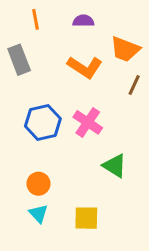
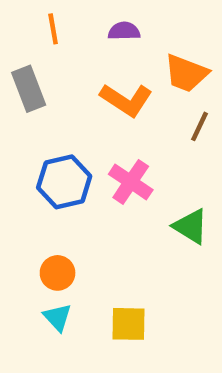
green triangle: (115, 166) -> (191, 226), moved

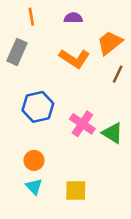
orange trapezoid: (186, 73) -> (110, 43), turned 120
gray rectangle: (29, 89) -> (17, 52), turned 45
pink cross: (131, 182) -> (82, 124), moved

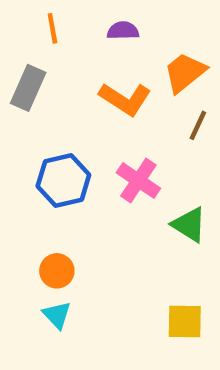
pink cross: (82, 124) -> (138, 180), moved
yellow square: (76, 190) -> (185, 322), moved

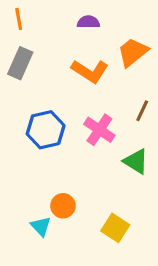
orange line: (52, 28) -> (19, 19), moved
brown line: (198, 125) -> (142, 111), moved
orange circle: (57, 271) -> (63, 206), moved
yellow square: (185, 322) -> (115, 228), moved, turned 32

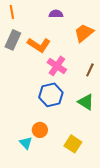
orange L-shape: (90, 71) -> (39, 45), moved
blue hexagon: (46, 130) -> (51, 95), moved
pink cross: (99, 130) -> (57, 66), moved

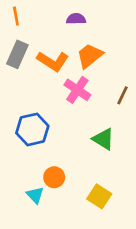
orange trapezoid: (84, 33) -> (90, 56), moved
blue hexagon: (51, 95) -> (32, 129), moved
green triangle: (86, 102) -> (103, 139), moved

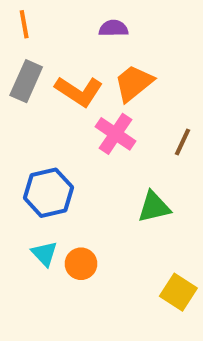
green triangle: (103, 139) -> (154, 207), turned -45
cyan triangle: (35, 195) -> (44, 254), moved
yellow square: (99, 196) -> (178, 292), moved

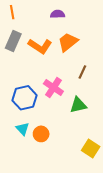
pink cross: (115, 134) -> (53, 87), moved
brown line: (182, 142) -> (82, 72), moved

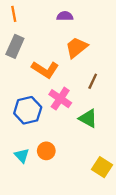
orange L-shape: (40, 46) -> (45, 70), moved
green triangle: (78, 105) -> (88, 118), turned 42
cyan triangle: (22, 129) -> (22, 156), moved

